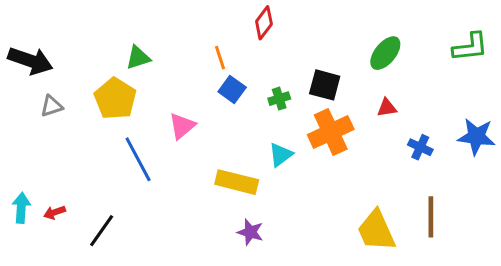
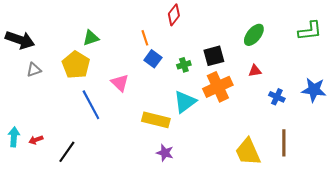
black square: (325, 85) -> (214, 56), turned -30
pink triangle: (182, 126) -> (120, 83), turned -36
cyan triangle: (281, 155) -> (185, 102), size x1.4

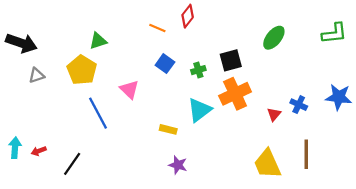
orange line: (145, 38) -> (157, 28), moved, turned -49
red triangle: (255, 71) -> (274, 114), moved, turned -40
yellow rectangle: (156, 120) -> (168, 129), size x0.6

